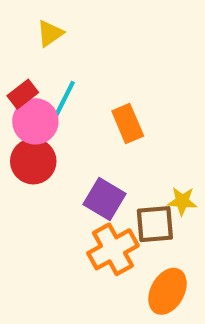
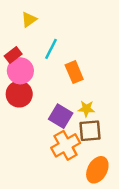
cyan line: (65, 98) -> (51, 49), moved
yellow star: (182, 201) -> (86, 109), moved

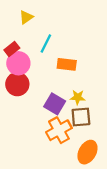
orange rectangle: (74, 72) -> (67, 64), turned -60

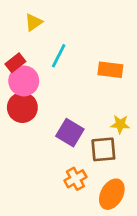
orange rectangle: (67, 64) -> (110, 70), moved
yellow star: (78, 97) -> (120, 124), moved
orange cross: (59, 130) -> (75, 179), moved, size x0.7

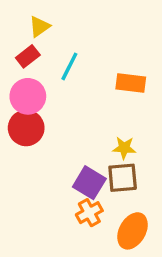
red rectangle: (15, 63) -> (28, 56), moved
yellow star: (120, 124) -> (124, 148), moved
purple square: (70, 133) -> (89, 183), moved

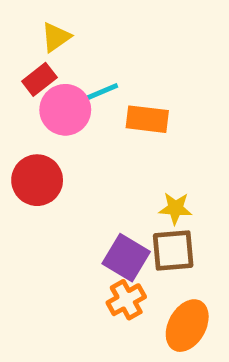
cyan line: (69, 66) -> (98, 93), turned 40
orange rectangle: (131, 83) -> (147, 119), moved
pink circle: (28, 96) -> (65, 110), moved

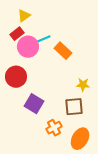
orange rectangle: (147, 119) -> (63, 51), turned 36
yellow star: (175, 208) -> (83, 85), moved
purple square: (126, 258) -> (34, 104), moved

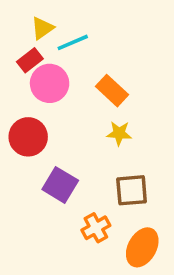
cyan line: (42, 40) -> (73, 42), moved
yellow star: (83, 85) -> (119, 133), moved

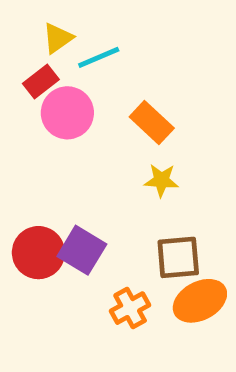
red circle: (28, 137) -> (38, 253), moved
orange ellipse: (142, 247) -> (200, 301), moved, turned 33

